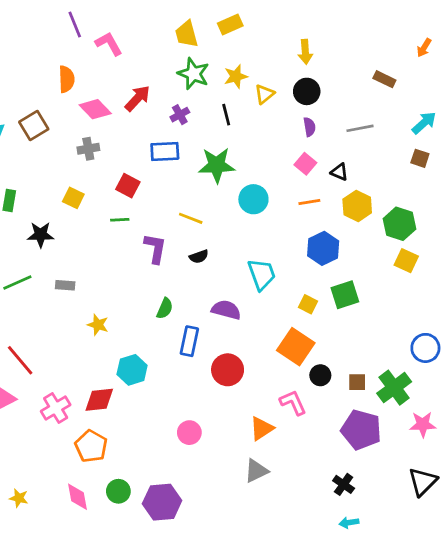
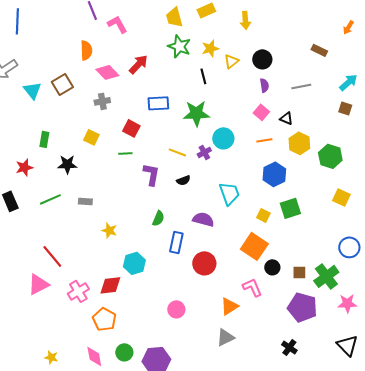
yellow arrow: (305, 52) -> (245, 20), moved
purple cross: (180, 115) -> (204, 152), moved
yellow square: (406, 261) -> (341, 197), moved
black triangle: (423, 482) -> (347, 345), turned -30

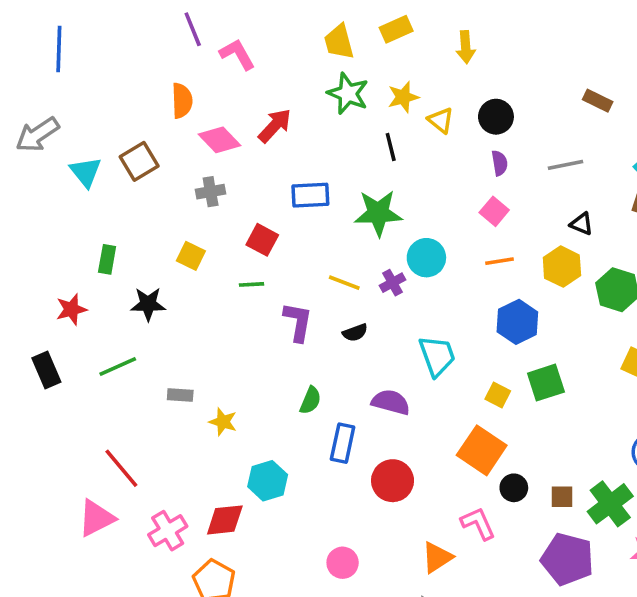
yellow triangle: (231, 61) -> (441, 120), turned -42
black triangle: (286, 118) -> (582, 224), moved
gray rectangle: (85, 201) -> (180, 395), moved

